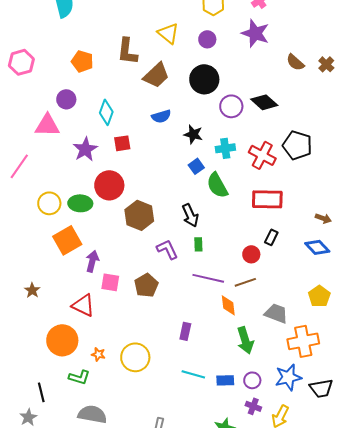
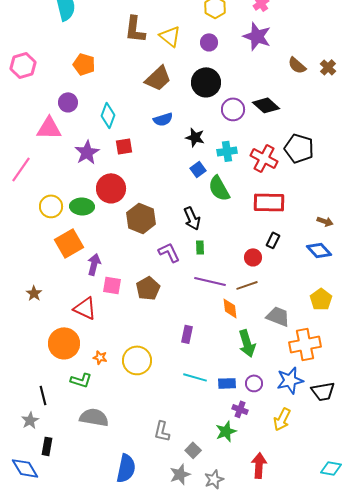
brown L-shape: (127, 51) -> (135, 29), moved
purple cross: (253, 406) -> (240, 409), moved

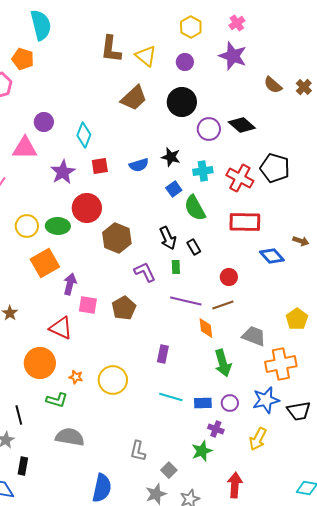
orange pentagon: (84, 64) -> (23, 59), moved
blue semicircle: (163, 119) -> (139, 165), moved
black rectangle: (273, 240) -> (194, 247), moved, turned -56
blue diamond: (319, 250) -> (272, 256), moved

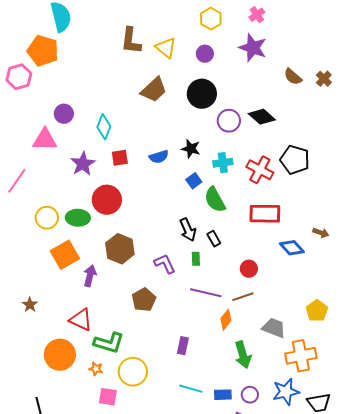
orange pentagon: (23, 59) -> (43, 51), size x1.4
brown hexagon: (117, 238) -> (120, 249), moved
pink square: (88, 305) -> (108, 397), moved
orange diamond: (206, 328) -> (226, 320), turned 45
green L-shape: (57, 400) -> (109, 343), moved, size x1.4

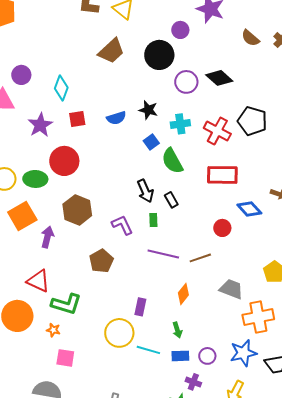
purple circle: (205, 54) -> (180, 30), moved
red circle: (249, 269) -> (222, 228), moved
orange diamond: (226, 320) -> (183, 294), moved
green arrow: (243, 355) -> (177, 330), moved, size x0.6
yellow circle: (133, 372) -> (119, 333), moved

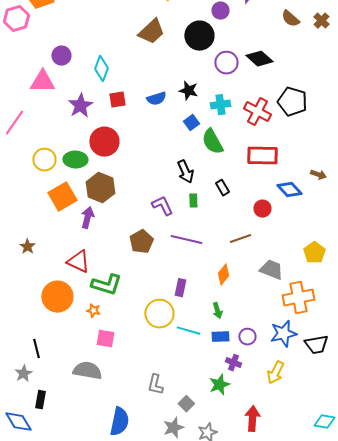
black rectangle: (171, 200) -> (222, 188), moved
brown hexagon: (77, 210) -> (100, 188), moved
purple line: (163, 254) -> (186, 240), moved

